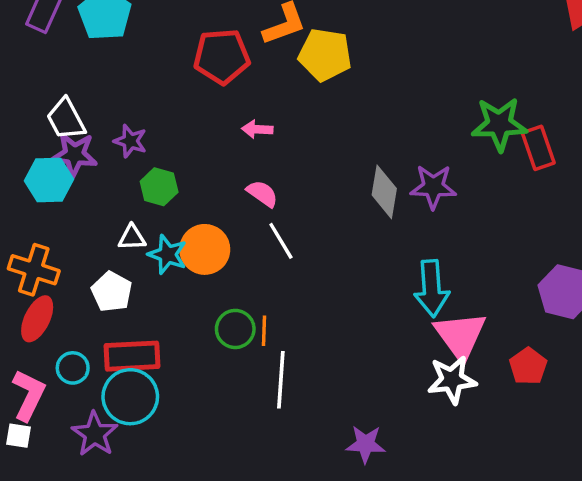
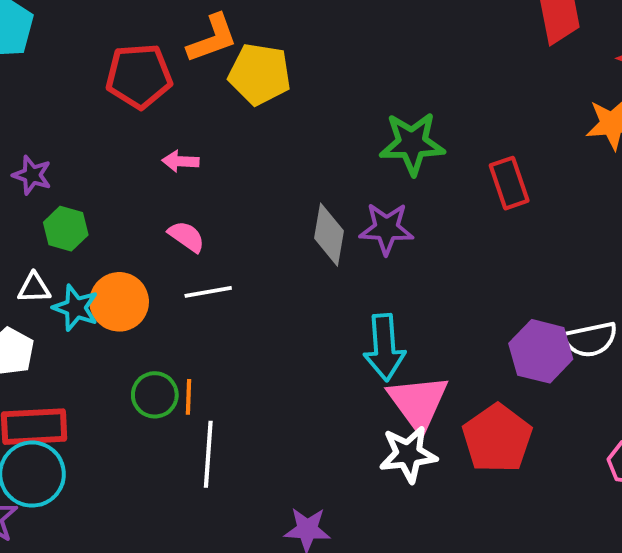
green star: (499, 124) -> (412, 143), moved
white line: (281, 241) -> (208, 292), turned -69
red pentagon: (528, 366) -> (497, 438), size x1.6

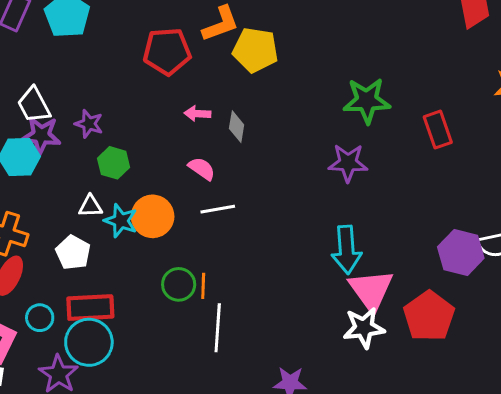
gray diamond: (329, 235) -> (237, 127), moved, size x0.7

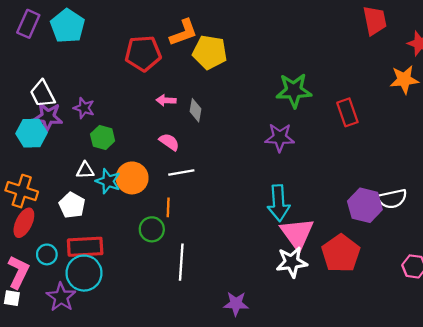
orange line: (203, 286) -> (168, 207), moved

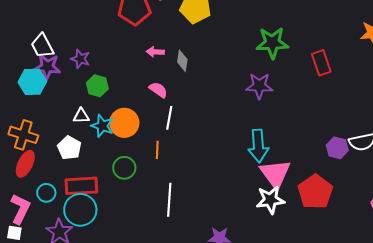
white line: (181, 172) -> (169, 118), turned -70
purple hexagon: (365, 205) -> (337, 148), size x0.7
green circle: (152, 229) -> (124, 168), moved

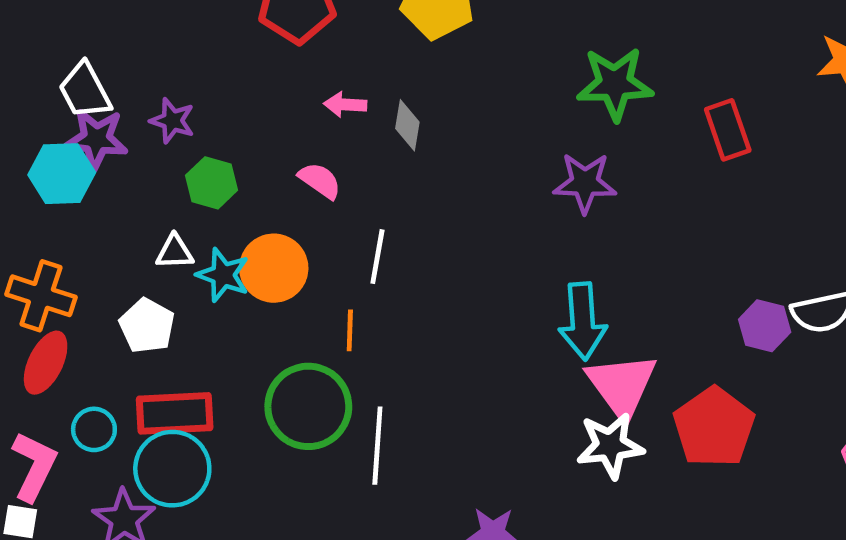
pink semicircle: (158, 90) -> (320, 181), moved
green circle: (124, 168) -> (308, 406), moved, size x1.6

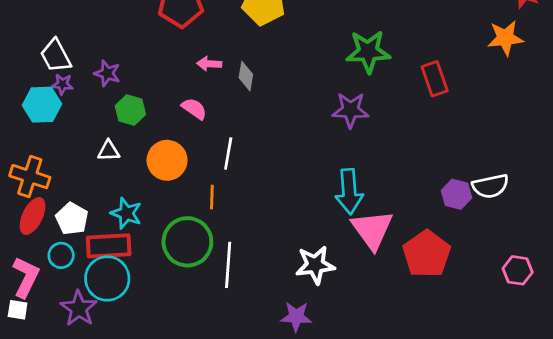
purple star: (96, 139) -> (62, 84), size x0.6
cyan star: (223, 275) -> (126, 213), moved
white pentagon: (147, 326) -> (72, 219), moved
white star: (610, 446) -> (315, 265), moved

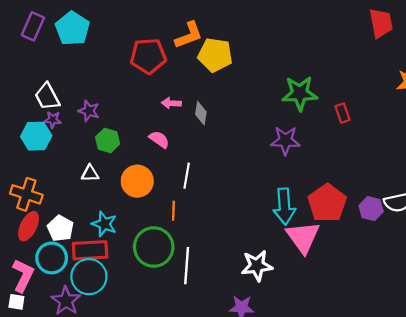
red rectangle: (435, 79) -> (343, 113), moved, size x0.7
red pentagon: (427, 254) -> (327, 203), moved
cyan circle: (61, 255) -> (52, 258), size x1.5

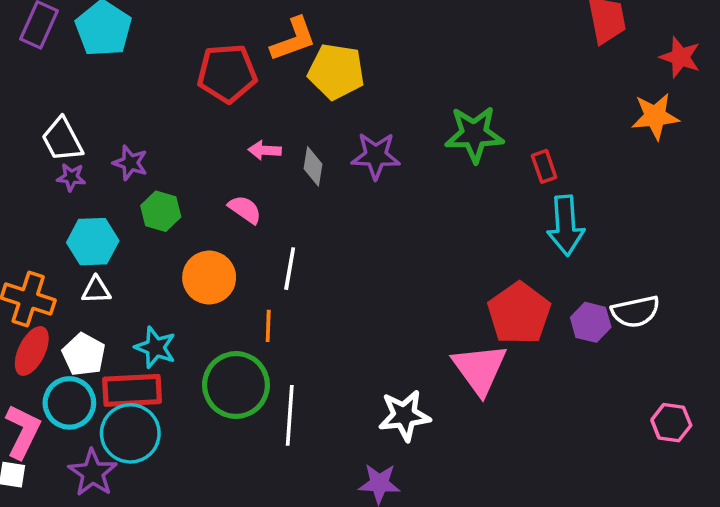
cyan hexagon: (36, 136) -> (93, 242), moved
purple star: (285, 141) -> (376, 156), moved
white triangle: (90, 173) -> (96, 290), moved
cyan arrow: (284, 206) -> (566, 226), moved

